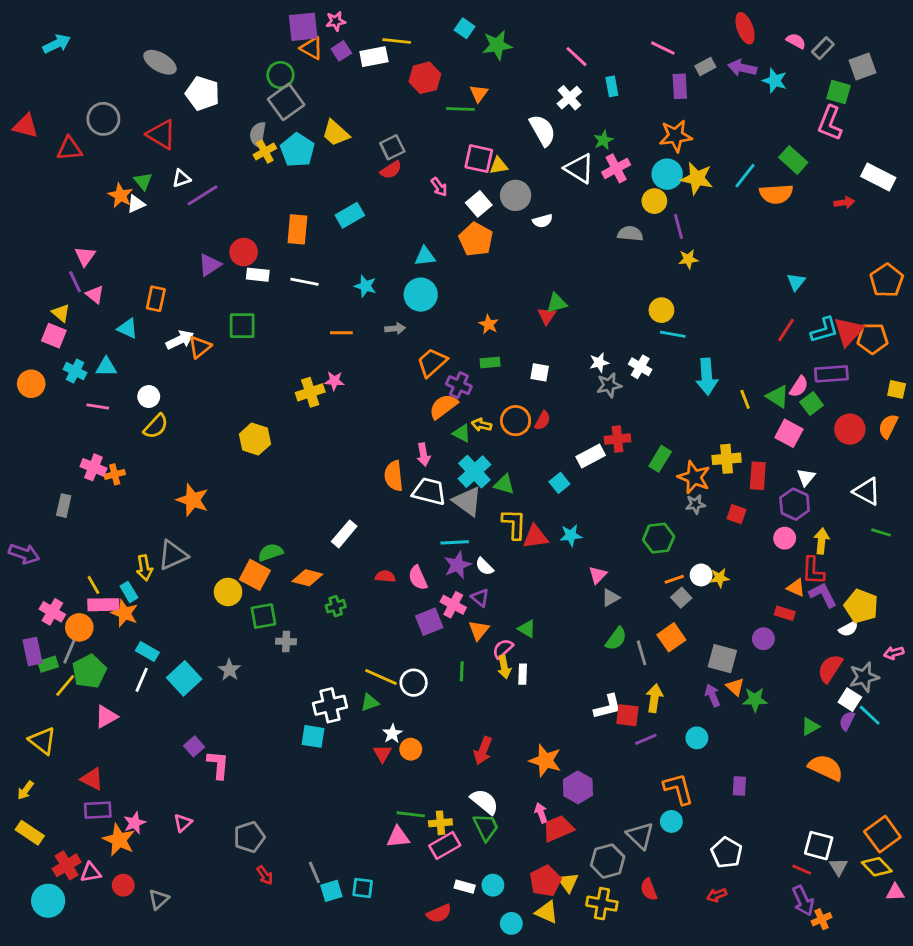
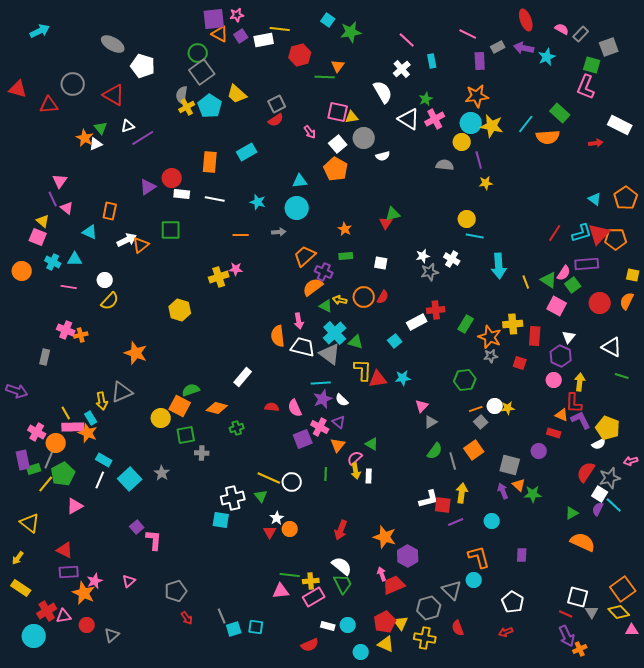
cyan star: (775, 81) -> (547, 57), turned 30
cyan triangle: (796, 282) -> (595, 199), moved, turned -32
green triangle: (370, 702) -> (261, 496), turned -48

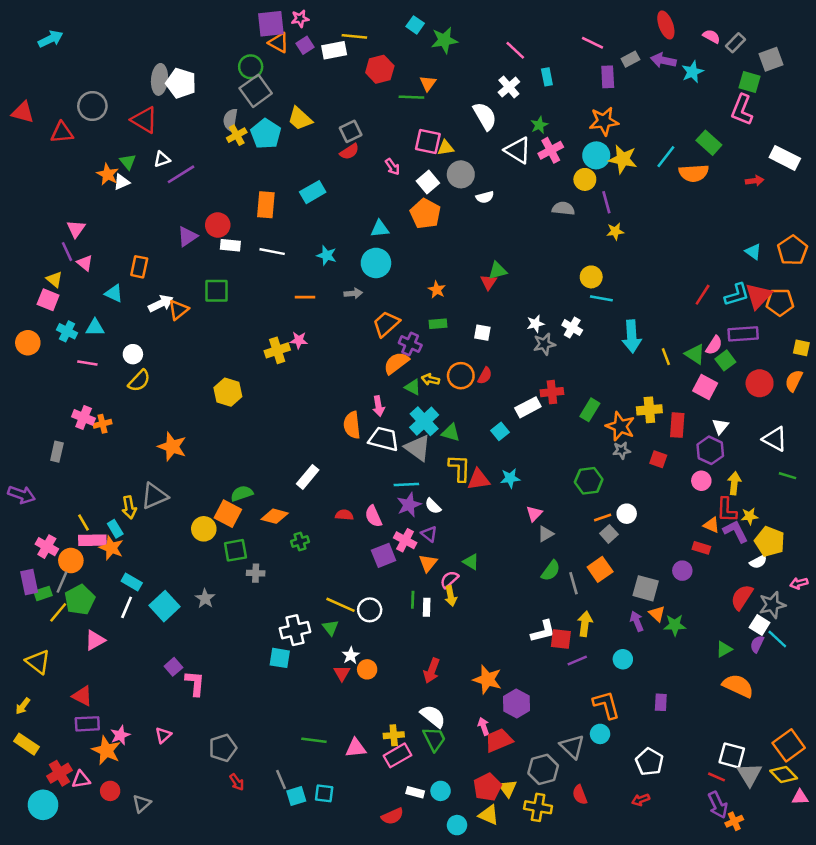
gray ellipse: (113, 44) -> (159, 79), moved, turned 65
yellow star: (508, 408) -> (749, 516), moved
white rectangle: (369, 476) -> (427, 607), moved
green line: (290, 575) -> (314, 740), moved
gray triangle: (592, 612) -> (749, 774), size x1.5

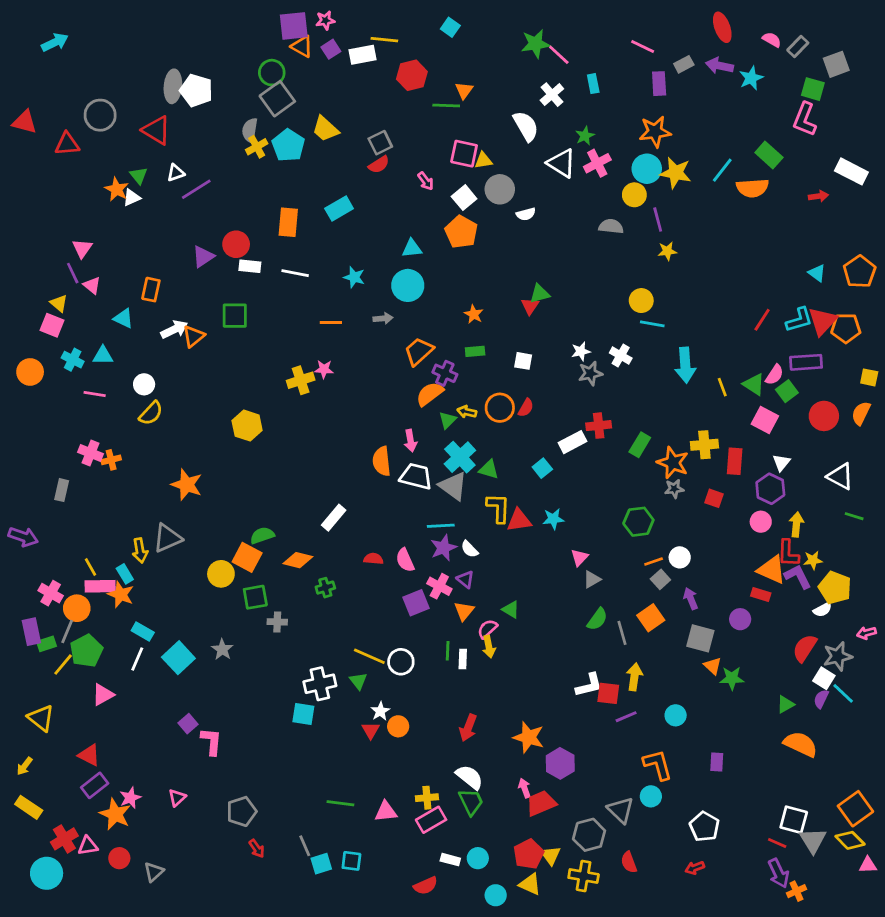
green star: (444, 40) -> (535, 44), moved
green triangle: (413, 387) -> (448, 420), turned 48
orange triangle: (711, 525) -> (772, 570), size x1.6
purple arrow: (637, 621) -> (691, 599), moved
purple rectangle: (87, 724) -> (95, 785), turned -35

